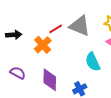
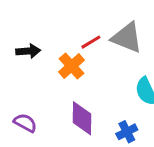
purple semicircle: (18, 73) -> (25, 123), moved

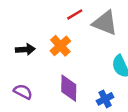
red line: (91, 42) -> (75, 14), moved
black arrow: (28, 51) -> (25, 49), moved

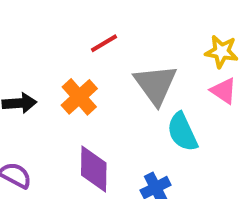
gray triangle: (105, 23) -> (156, 85), moved, turned 32

